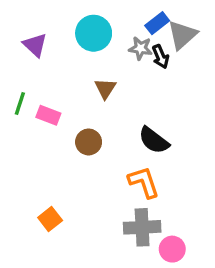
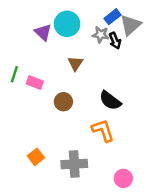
purple triangle: (35, 45) -> (43, 32), moved
gray cross: (142, 227) -> (74, 164), moved

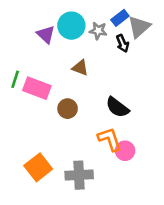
gray star: (101, 35) -> (98, 31), moved
brown triangle: (75, 63) -> (80, 68), turned -42
pink rectangle: (35, 83) -> (37, 88), size x1.5
orange square: (36, 157) -> (38, 167), size x1.5
pink circle: (123, 178) -> (125, 151), moved

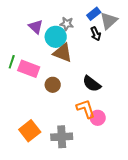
cyan circle: (71, 26) -> (56, 37), moved
gray star: (98, 31) -> (67, 24), moved
brown triangle: (80, 68) -> (63, 53), size x1.5

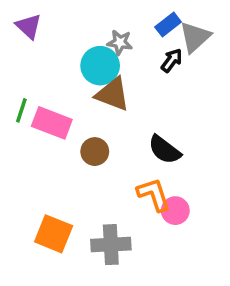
purple triangle: (36, 27) -> (29, 26), moved
black arrow: (96, 34) -> (172, 60), turned -120
orange square: (30, 131) -> (54, 234), turned -30

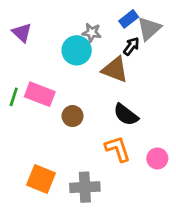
purple triangle: (29, 26) -> (22, 33), moved
brown triangle: (113, 94) -> (115, 70), moved
green line: (21, 110) -> (14, 97), moved
pink circle: (175, 211) -> (157, 158), moved

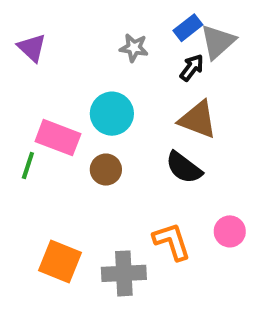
cyan circle: (77, 50) -> (112, 114), moved
brown triangle: (115, 70) -> (198, 120), moved
green line: (14, 97) -> (28, 166), moved
orange L-shape: (118, 149) -> (172, 241), moved

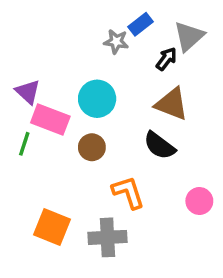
blue rectangle: (188, 28) -> (140, 24), moved
purple triangle: (32, 48) -> (28, 92), moved
orange L-shape: (172, 241) -> (128, 192), moved

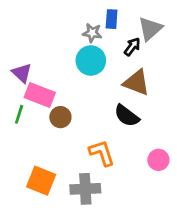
blue rectangle: (140, 24) -> (112, 19), turned -48
cyan circle: (97, 99) -> (91, 60), moved
brown circle: (92, 147) -> (60, 117), moved

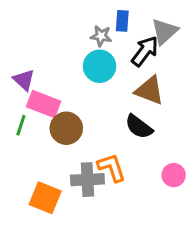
black arrow: (132, 47) -> (145, 51), size x1.5
brown circle: (60, 117) -> (66, 128), size x1.4
gray cross: (85, 189) -> (87, 180), moved

